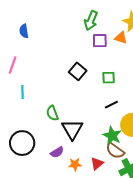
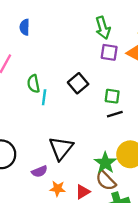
green arrow: (91, 20) -> (103, 28), turned -48
cyan line: (22, 92) -> (44, 97), moved
black line: (111, 105) -> (115, 114), moved
green semicircle: (52, 113) -> (33, 84), moved

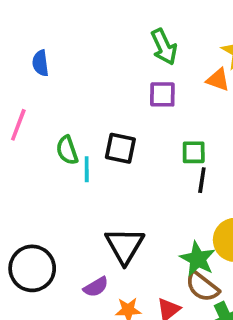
purple square: (109, 52) -> (162, 94), moved
black square: (78, 83) -> (120, 148), moved, turned -30
black line: (115, 114) -> (202, 180), turned -56

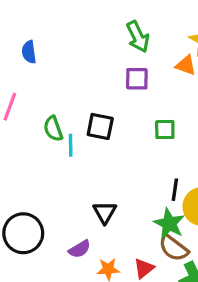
black line: (202, 180) -> (175, 190), moved
black triangle: (125, 246) -> (105, 212), size x0.7

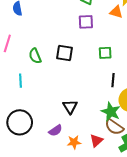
cyan line: (71, 145) -> (21, 81), moved
black line: (175, 190) -> (113, 80), moved

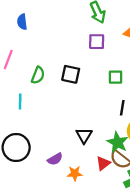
green semicircle: (35, 56) -> (38, 75), turned -140
black triangle: (70, 107) -> (84, 136), moved
red triangle: (96, 141) -> (103, 163), moved

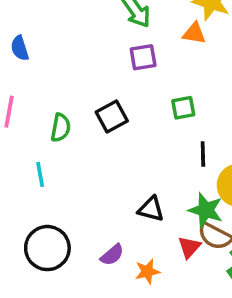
black square: (71, 74) -> (112, 116), turned -30
black triangle: (84, 136) -> (151, 209), turned -36

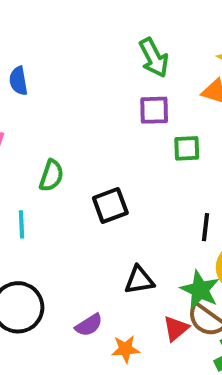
green square: (183, 108) -> (187, 148), moved
black square: (112, 116) -> (110, 206), moved
black triangle: (151, 209) -> (139, 280), turned -32

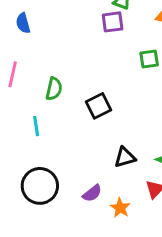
purple square: (154, 110) -> (113, 22), moved
orange star: (125, 349) -> (120, 208), turned -30

